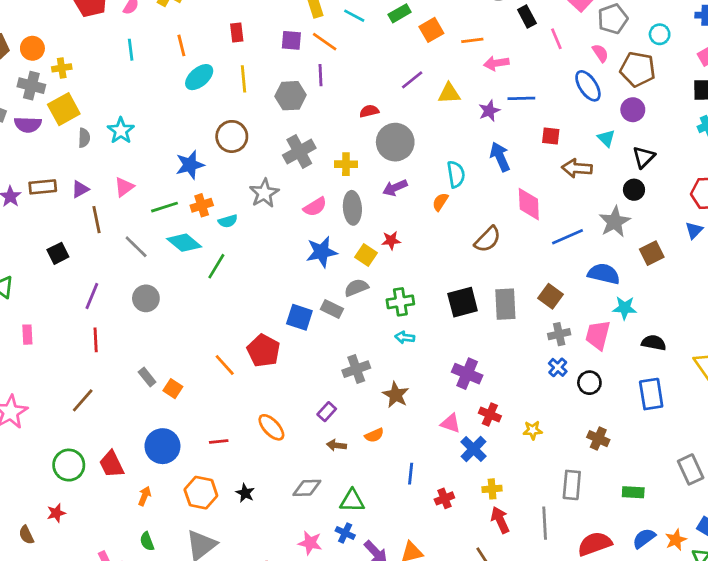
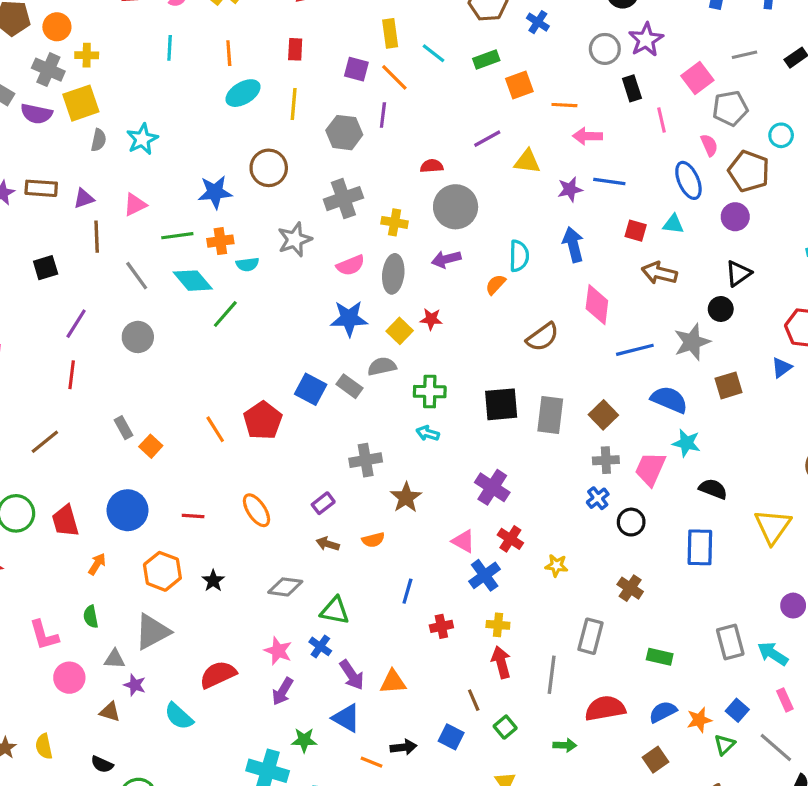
cyan triangle: (606, 138) -> (673, 224), moved, turned -48

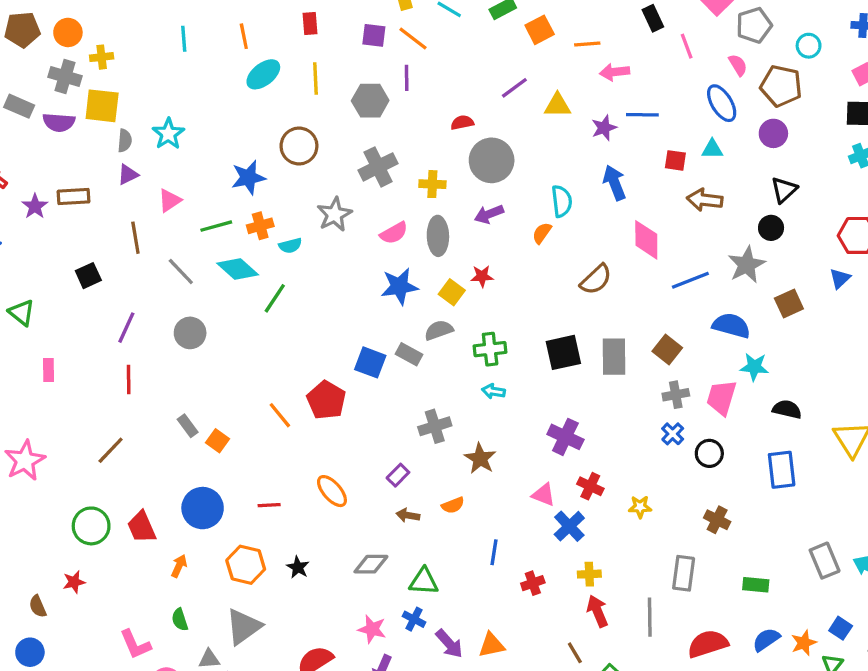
yellow square: (81, 103) -> (102, 106), turned 33
purple triangle: (84, 198) -> (128, 175), moved

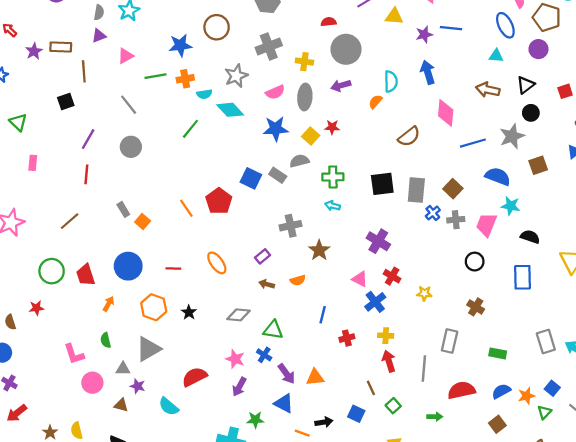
red square: (675, 160) -> (565, 91), moved, turned -32
black triangle: (784, 190) -> (526, 85), moved
brown line: (135, 238) -> (84, 71), moved
cyan diamond: (238, 269) -> (230, 110), moved
blue cross: (673, 434) -> (433, 213), moved

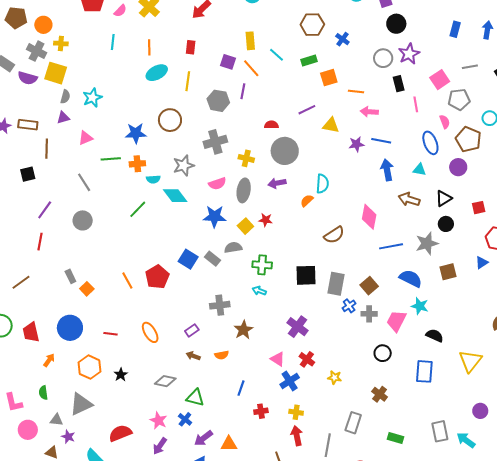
blue arrow: (428, 72) -> (387, 170), moved
purple arrow: (286, 374) -> (203, 438), turned 84

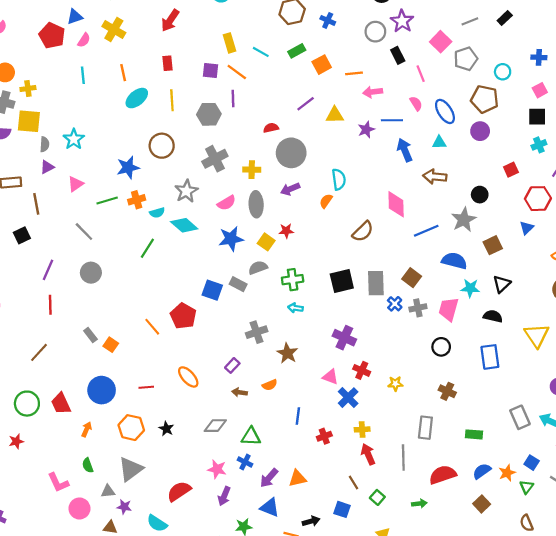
pink semicircle: (445, 122) -> (416, 103), moved
black triangle: (444, 198) -> (502, 284), moved

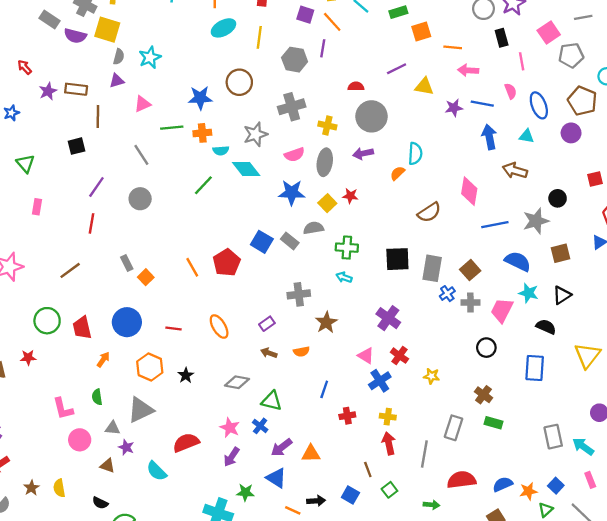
green rectangle: (474, 434) -> (494, 423), moved

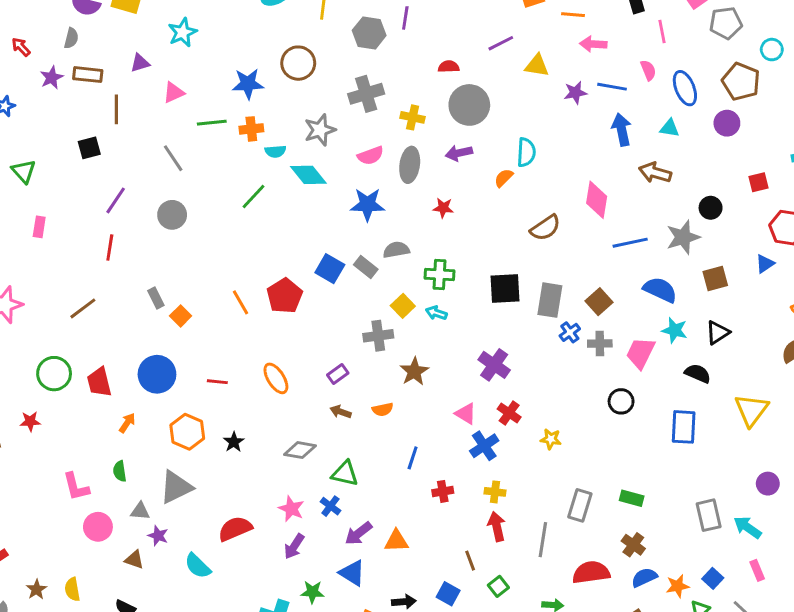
gray semicircle: (119, 57) -> (71, 38), moved
yellow square: (327, 203) -> (403, 306), moved
brown cross: (483, 395) -> (633, 545), moved

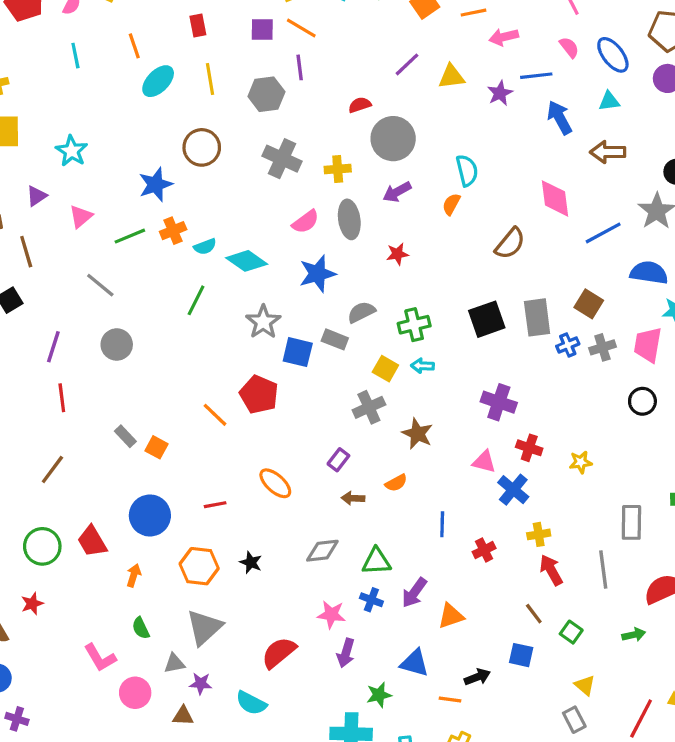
gray cross: (366, 94) -> (282, 159), turned -32
gray star: (320, 130) -> (263, 322), moved
blue cross: (570, 332) -> (568, 345), turned 30
purple arrow: (358, 533) -> (414, 593), moved

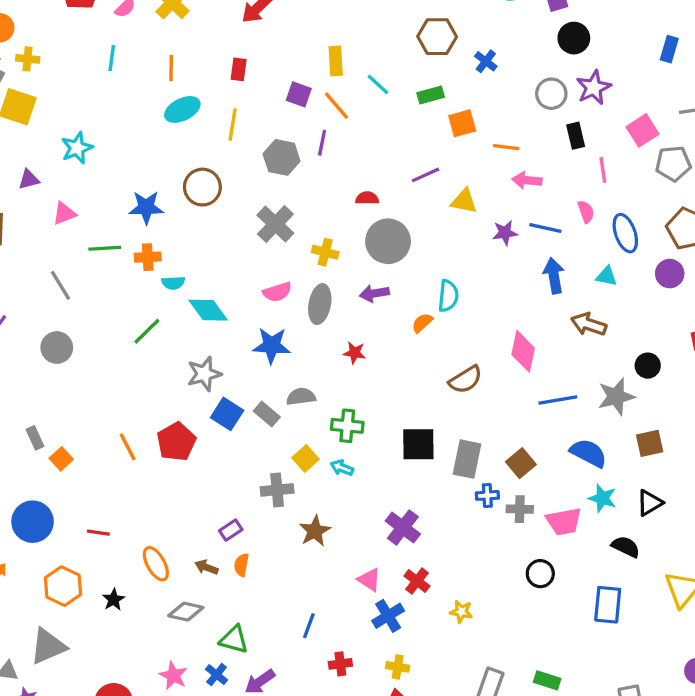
pink trapezoid: (648, 345) -> (564, 521), turned -129
orange ellipse: (275, 483) -> (156, 564), moved
orange semicircle: (396, 483) -> (241, 565), moved, turned 110
brown arrow: (353, 498) -> (206, 567), moved

